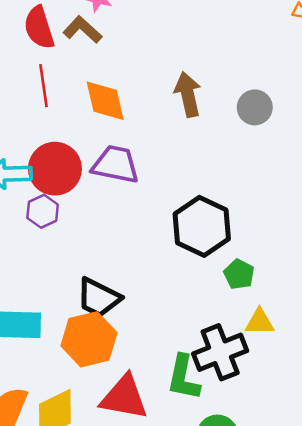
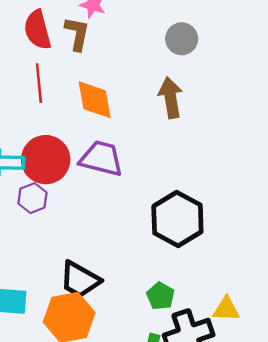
brown L-shape: (83, 30) -> (77, 34), turned 56
gray circle: (255, 107) -> (182, 39), moved
green pentagon: (239, 274) -> (160, 296), moved

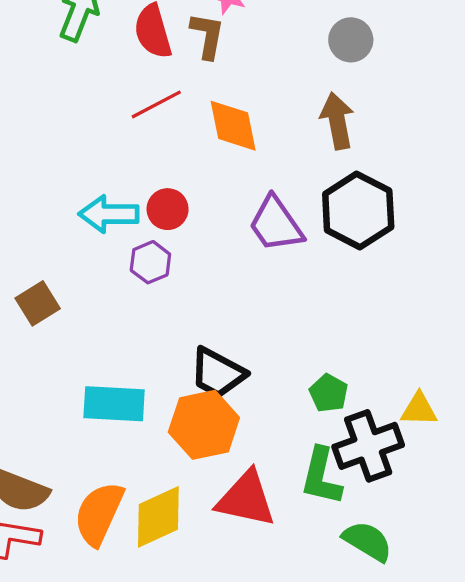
red line: (39, 83) -> (156, 104), turned 69
purple trapezoid: (101, 158) -> (276, 224), moved, turned -138
red circle: (46, 160) -> (168, 209), size x0.6
black hexagon: (177, 219) -> (358, 210), moved

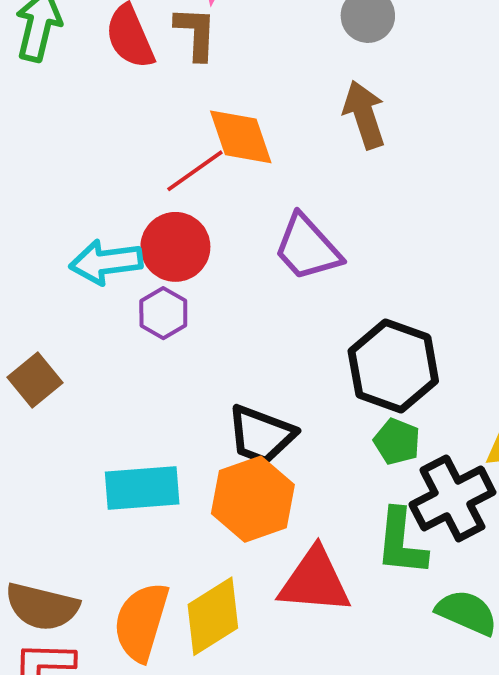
red line: (156, 104) -> (195, 171), moved
red circle: (168, 209) -> (175, 247), size x1.4
black hexagon: (358, 210) -> (393, 366), moved

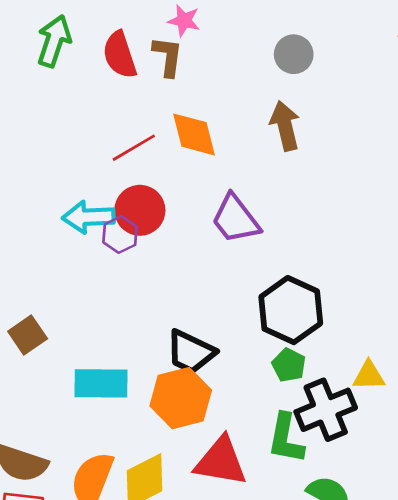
red line: (195, 171) -> (134, 148), moved
purple hexagon: (163, 313) -> (120, 235), moved
brown square: (35, 380) -> (28, 335), moved

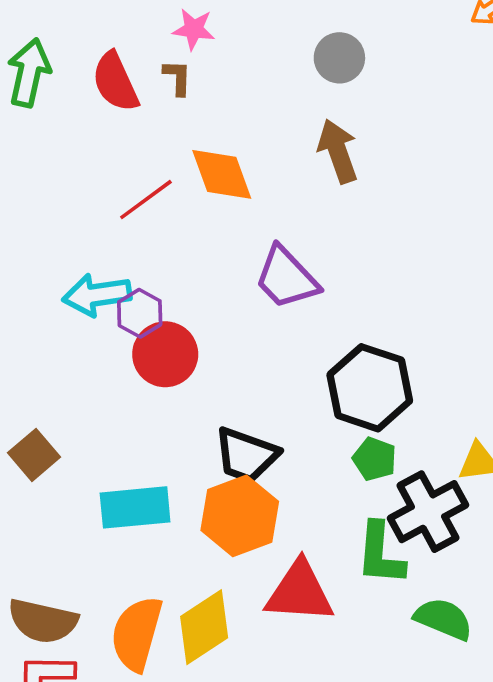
brown L-shape: (168, 56) -> (177, 77), size x0.7
red circle: (140, 210) -> (165, 354), moved

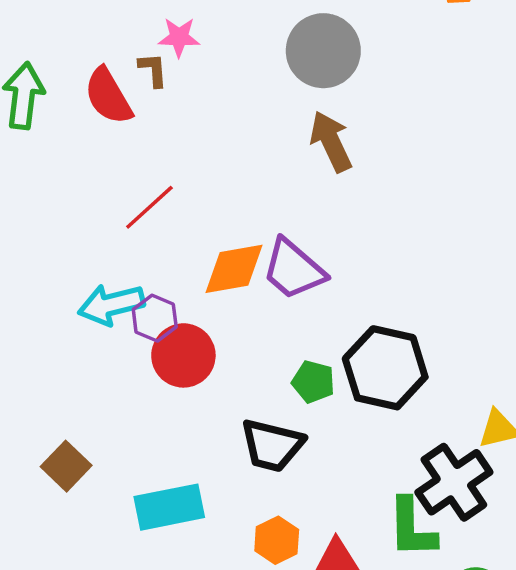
gray circle: (339, 58) -> (323, 51), size x1.5
brown L-shape: (177, 77) -> (153, 70), moved
orange diamond: (222, 174) -> (234, 269), moved, turned -74
green pentagon: (375, 459) -> (313, 382), moved
orange hexagon: (240, 516) -> (277, 540), moved, size x0.6

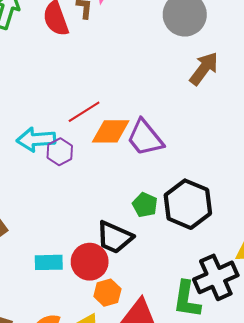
brown arrow: (331, 141) -> (204, 69), moved, turned 52
red line: (149, 207) -> (84, 112), moved
red circle: (183, 355) -> (90, 262), moved
cyan rectangle: (169, 507) -> (49, 262), size x0.7

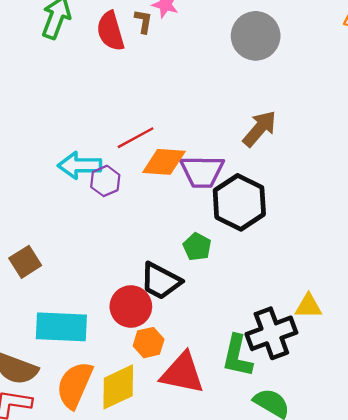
brown arrow: (204, 69) -> (260, 129), moved
purple trapezoid: (145, 138) -> (202, 171), turned -54
black hexagon: (188, 204) -> (239, 202), moved
cyan rectangle: (49, 262) -> (61, 327), moved, size x1.6

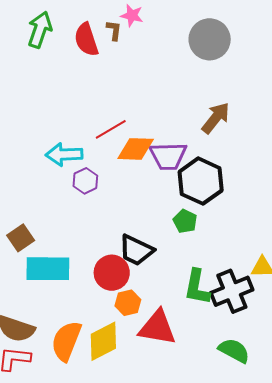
purple hexagon: (105, 181) -> (85, 181), moved
green pentagon: (197, 247) -> (185, 221), moved
cyan rectangle: (61, 327) -> (48, 269), moved
green L-shape: (237, 356) -> (197, 287), moved

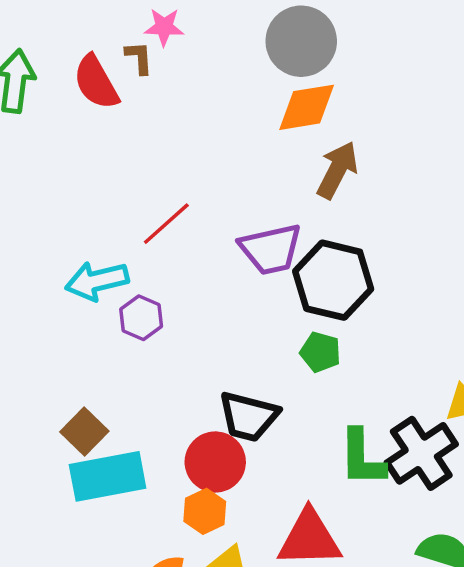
orange diamond: (136, 149) -> (307, 107), moved
brown square: (21, 238) -> (84, 432), moved
orange hexagon: (128, 303) -> (205, 511), moved

